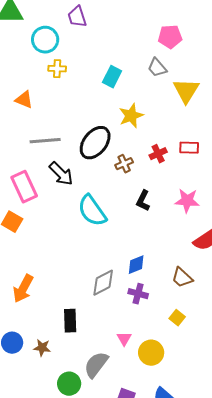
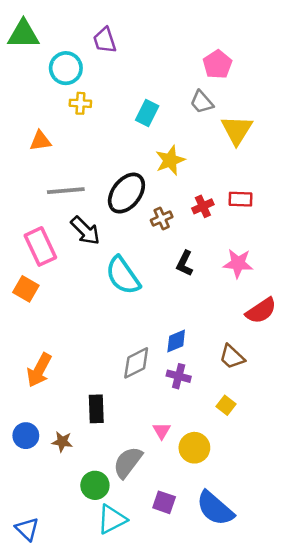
pink pentagon: (170, 37) -> (217, 64), turned -30
orange triangle: (24, 100) -> (40, 141), turned -30

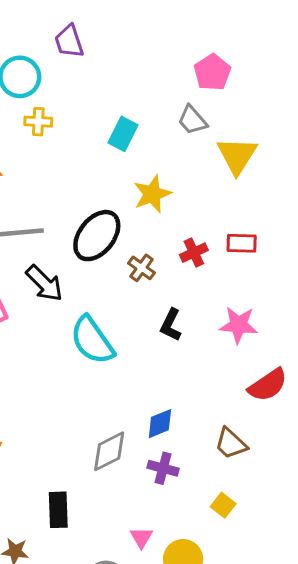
brown cross: (162, 219) -> (141, 268), turned -30

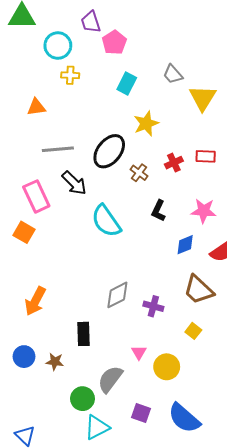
pink pentagon: (212, 72) -> (114, 42), moved
blue diamond: (160, 424) -> (185, 245), moved
brown trapezoid: (231, 444) -> (198, 290), size x1.4

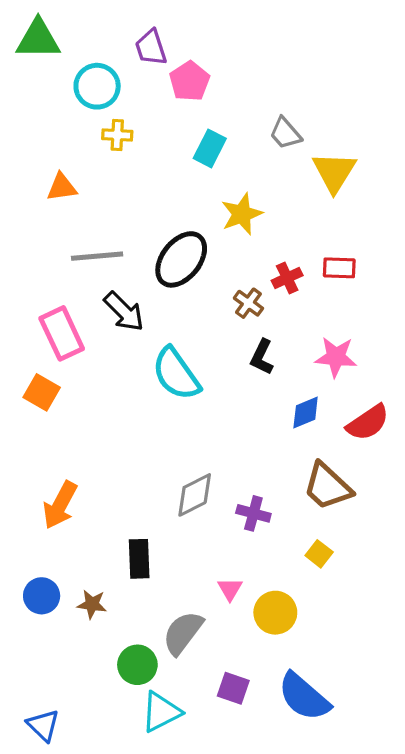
brown cross: (139, 173) -> (248, 303), moved

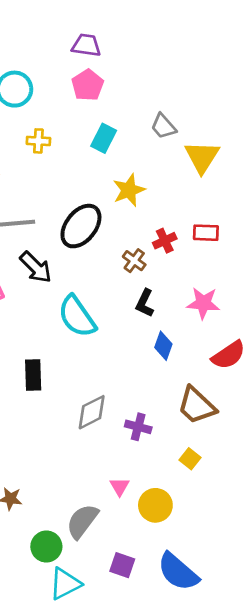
purple trapezoid: (151, 48) -> (86, 45), moved, turned 116
yellow cross: (117, 135) -> (38, 141), moved
blue diamond: (306, 413) -> (163, 346), moved, turned -48
black rectangle: (139, 559) -> (33, 375), moved

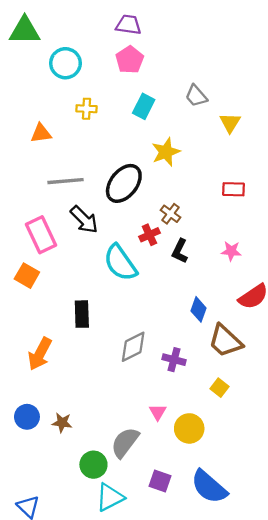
yellow triangle: (202, 157) -> (230, 123), size x0.7
red cross: (165, 241) -> (149, 235), moved
pink star: (203, 303) -> (231, 251), size x0.7
blue diamond: (163, 346) -> (199, 309), moved

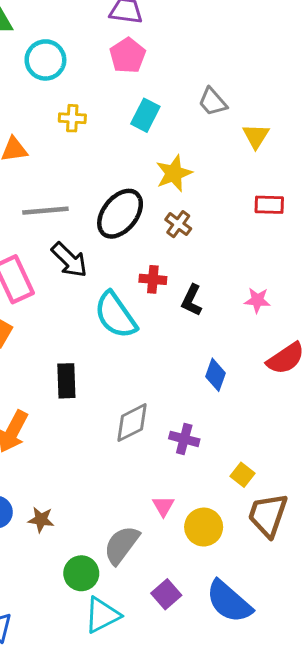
red rectangle: (234, 189) -> (269, 205), moved
brown cross: (171, 214) -> (178, 224), moved
red cross: (149, 235) -> (153, 279), turned 30
brown trapezoid: (225, 341) -> (268, 515), moved, turned 66
purple square: (160, 481) -> (166, 594), turned 30

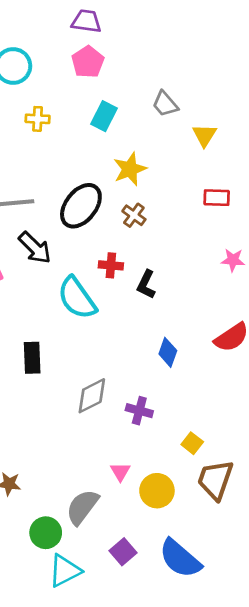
pink star: (257, 300) -> (233, 260), moved

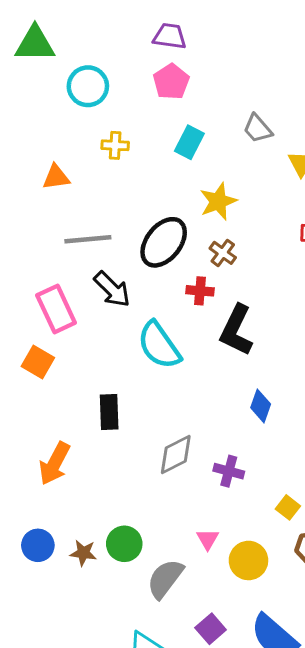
red cross: (111, 265) -> (200, 291), moved
black L-shape: (146, 284) -> (236, 330), size x1.6
green circle: (46, 533) -> (124, 544), moved

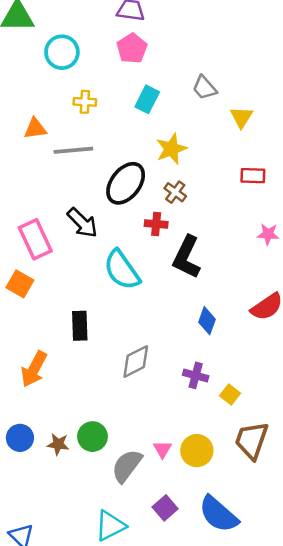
gray line: (88, 239) -> (73, 150), moved
purple cross: (229, 471) -> (196, 375), moved
yellow square: (288, 507) -> (230, 395), moved
pink triangle: (208, 539) -> (162, 449), moved

